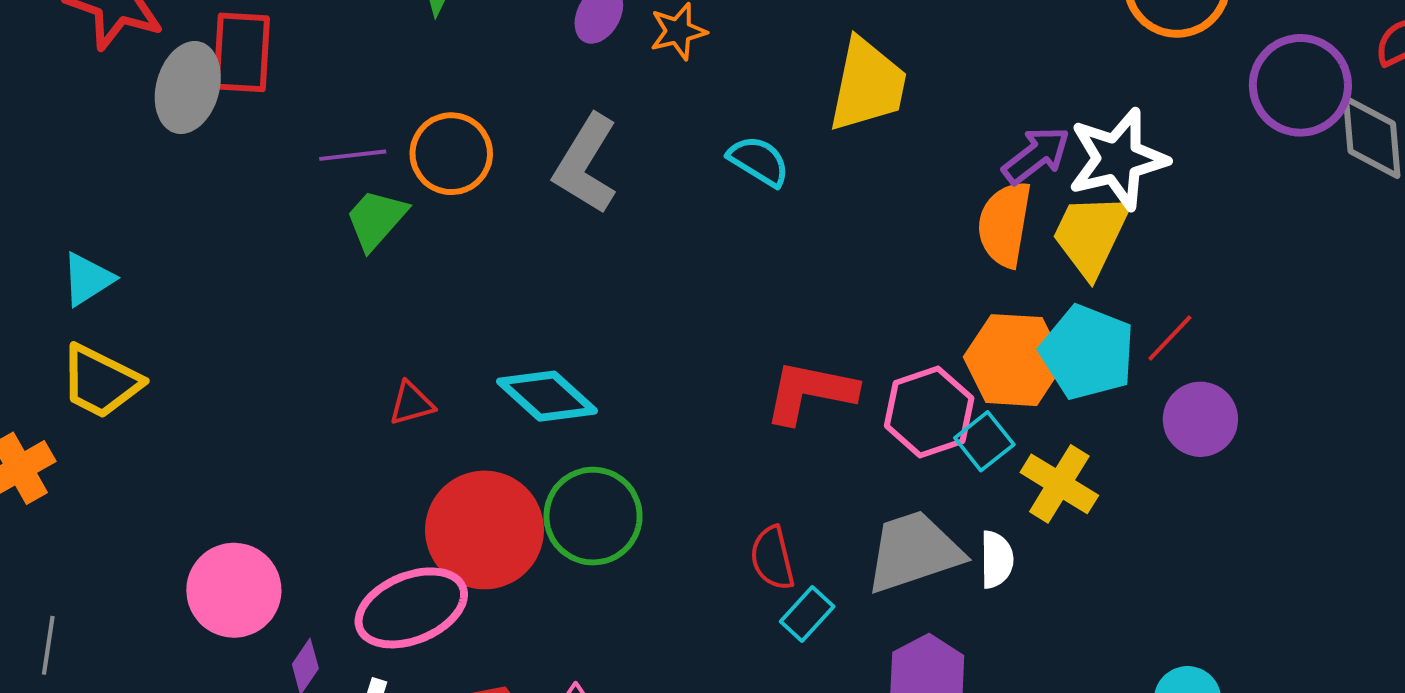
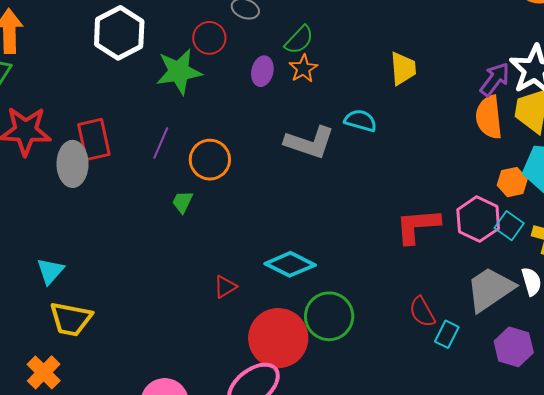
yellow trapezoid: (868, 85) -> (403, 68), size x0.7
purple line: (353, 155) -> (161, 143), moved, turned -44
gray L-shape: (586, 164) -> (310, 142), moved, turned -87
green trapezoid: (376, 219) -> (182, 202), size x0.7
orange hexagon: (1014, 360) -> (512, 182), size x0.6

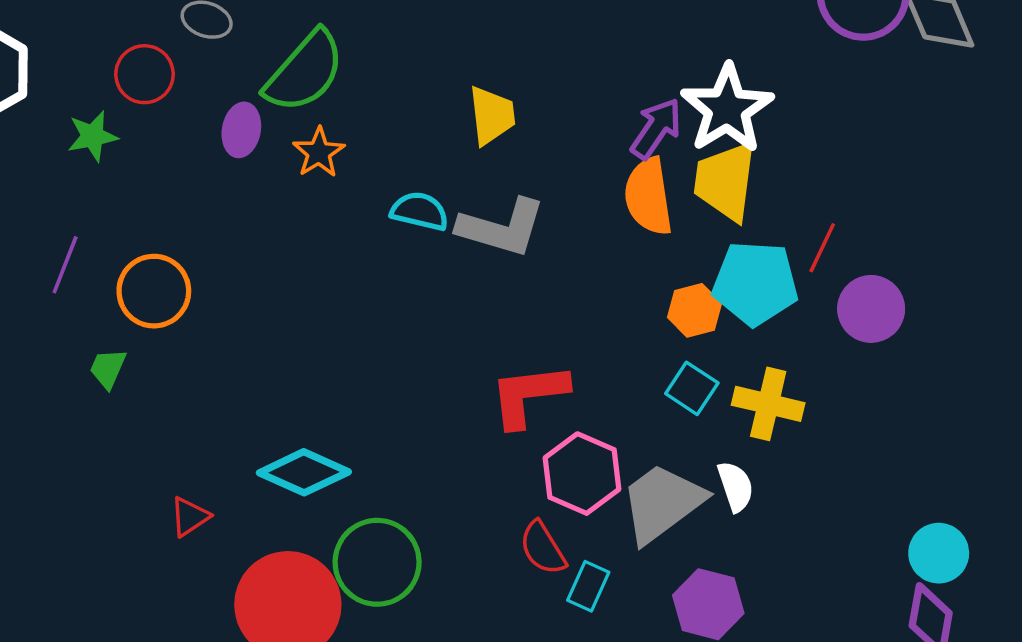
green semicircle: (299, 40) -> (305, 72), size x1.6
orange star: (303, 69) -> (319, 152), moved
green star: (179, 71) -> (93, 136), size x0.6
gray L-shape: (310, 142) -> (502, 228), moved
pink hexagon: (478, 219) -> (582, 474), moved

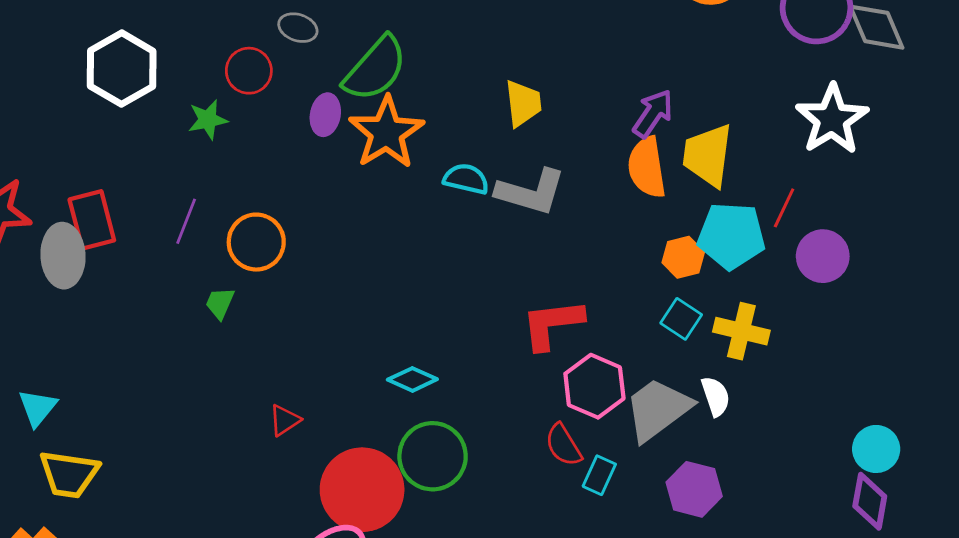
white star: (727, 109) -> (832, 119), moved
orange star: (319, 152) -> (386, 133), size x1.8
cyan diamond: (304, 472) -> (412, 379), moved, size x0.7

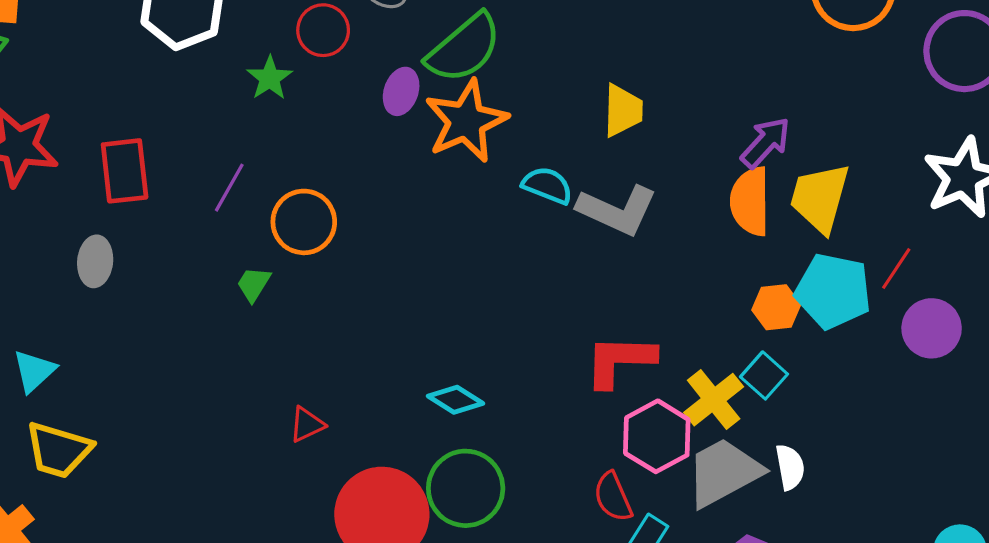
green star: (208, 120) -> (270, 78), turned -30
gray ellipse: (63, 256) -> (95, 261), moved, size x0.7
yellow cross: (741, 331) -> (714, 400), moved, turned 30

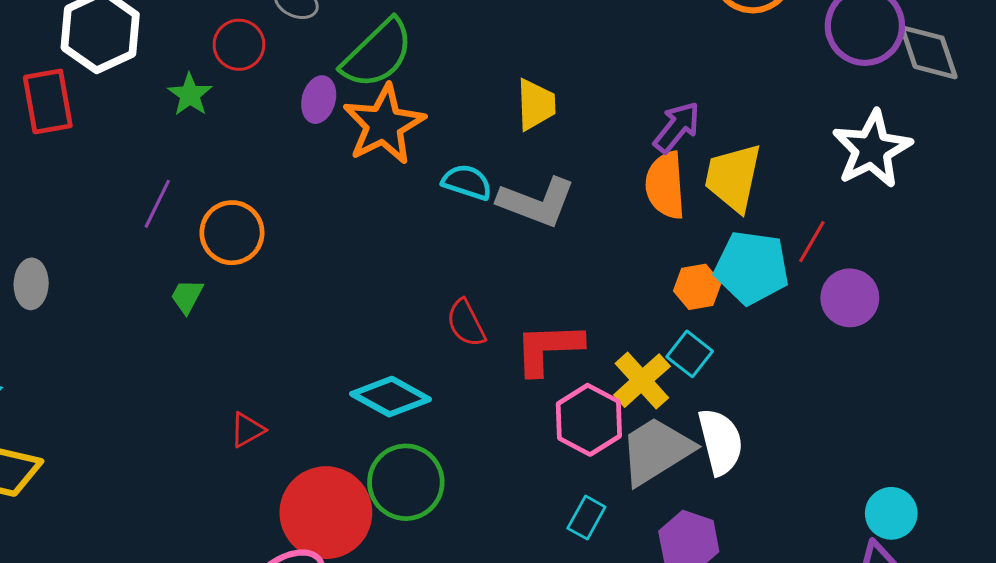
red rectangle: (125, 171) -> (48, 101), moved
cyan diamond: (455, 400) -> (391, 397), size x1.4
white semicircle: (790, 467) -> (721, 442), size x1.5
red semicircle: (613, 497) -> (466, 323), moved

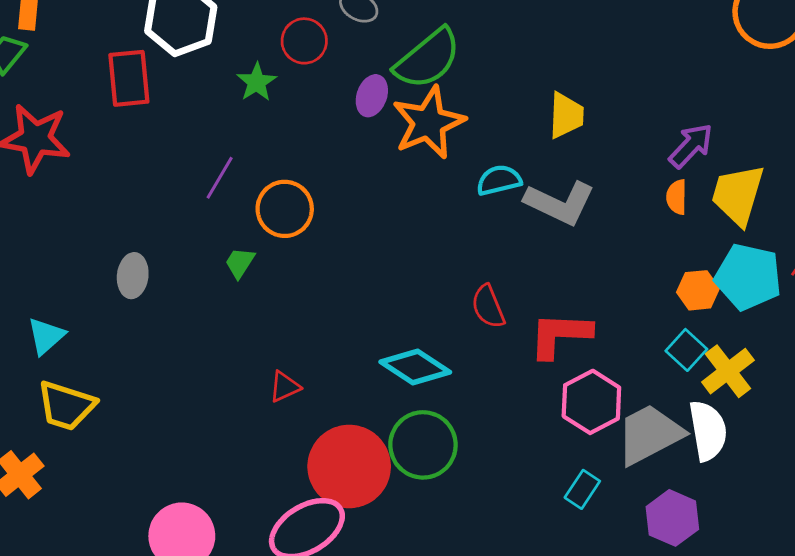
cyan semicircle: (467, 182) -> (499, 180), turned -36
orange semicircle: (665, 185) -> (677, 197), size x0.6
gray ellipse: (31, 284) -> (133, 276), moved
yellow cross: (642, 381) -> (728, 371), moved

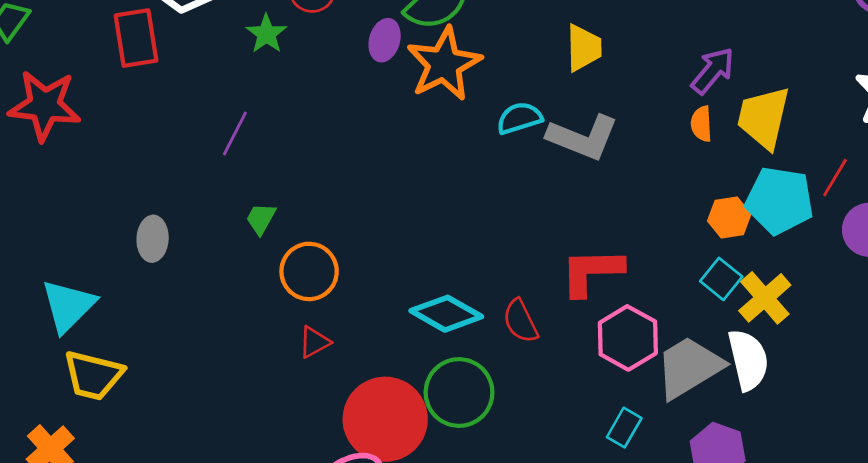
orange circle: (285, 209) -> (309, 271), moved
red semicircle: (488, 307) -> (520, 321), moved
cyan triangle: (46, 336) -> (68, 306), size x1.4

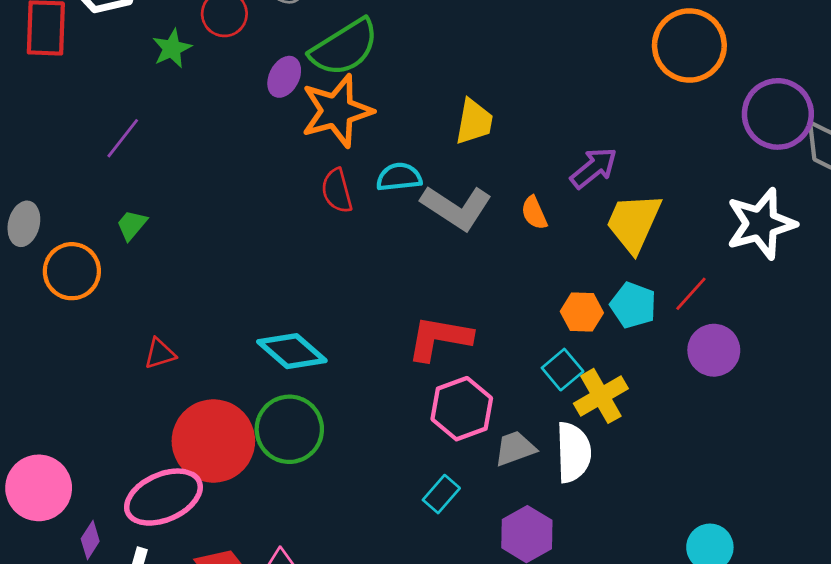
orange semicircle: (701, 124) -> (534, 213), moved, turned -32
cyan pentagon: (779, 201) -> (633, 305), size x0.7
orange circle: (309, 271) -> (72, 271), moved
red semicircle: (520, 321) -> (337, 191), moved
gray trapezoid: (689, 367) -> (515, 448), size x0.6

